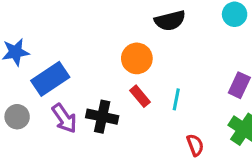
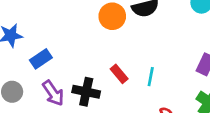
orange circle: (137, 58) -> (112, 16), moved
blue rectangle: (50, 79) -> (41, 59), size x0.7

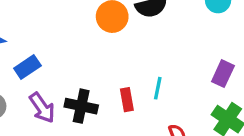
red rectangle: (119, 74) -> (127, 100), moved, turned 30

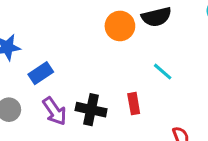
cyan line: (158, 88) -> (163, 72), moved, turned -60

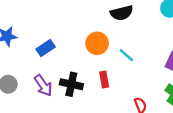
orange circle: (120, 26) -> (97, 43), moved
blue rectangle: (41, 73) -> (46, 48), moved

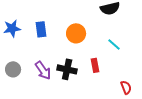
orange circle: (97, 43) -> (76, 33), moved
blue rectangle: (46, 48) -> (41, 29), moved, turned -63

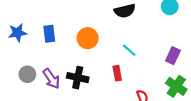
red rectangle: (95, 65) -> (117, 73), moved
gray circle: (13, 69) -> (27, 74), moved

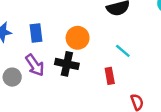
black cross: (78, 78) -> (67, 64), moved
purple arrow: (51, 79) -> (35, 65), moved

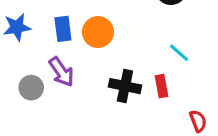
orange circle: (78, 38) -> (98, 32), moved
black cross: (67, 64) -> (125, 86), moved

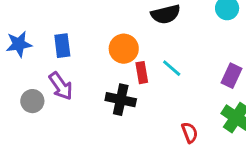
orange circle: (98, 32) -> (124, 49), moved
red rectangle: (161, 86) -> (142, 73), moved

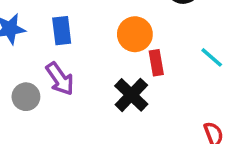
cyan line: (172, 68) -> (212, 57), moved
black cross: (121, 100) -> (131, 95), turned 32

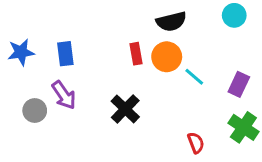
orange circle: (135, 34) -> (167, 57), moved
red rectangle: (156, 63) -> (136, 54), moved

